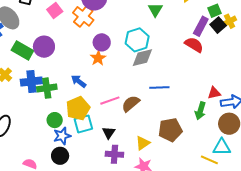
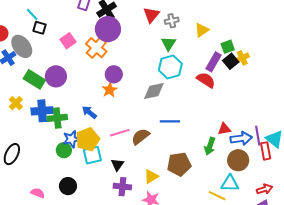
cyan hexagon: (137, 40) -> (170, 67), moved
blue star: (62, 136) -> (71, 139), moved

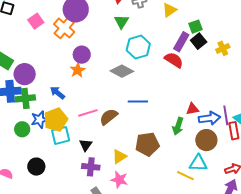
green triangle: (169, 44) -> (121, 22), moved
yellow cross: (242, 58) -> (223, 48), moved
purple circle: (56, 76) -> (25, 74), moved
gray diamond: (154, 91) -> (122, 71), turned 40
green circle: (64, 150) -> (22, 129), moved

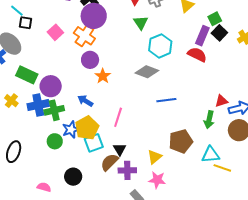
purple circle: (82, 55) -> (90, 60), moved
pink line: (88, 113) -> (118, 117), turned -48
brown semicircle: (109, 117) -> (109, 162), moved
cyan triangle: (198, 163) -> (211, 155), moved

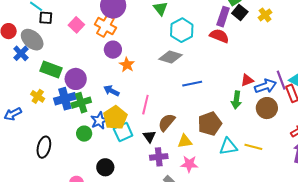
cyan triangle: (211, 155) -> (228, 147), moved
yellow triangle: (155, 157) -> (185, 141), turned 35
brown semicircle: (109, 162) -> (167, 122), moved

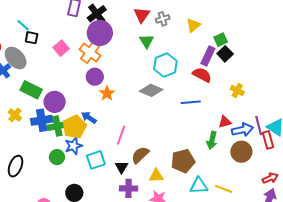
yellow cross: (265, 15) -> (237, 90), moved, turned -32
blue line: (192, 84) -> (191, 102), moved
yellow pentagon: (115, 118) -> (74, 127), moved

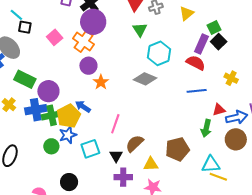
blue line: (191, 102) -> (197, 91), moved
cyan triangle: (199, 186) -> (211, 164), moved

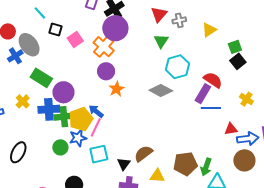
black square: (25, 27) -> (56, 29), moved
purple rectangle: (201, 44) -> (203, 94), moved
pink line: (115, 124) -> (96, 127), moved
green arrow: (206, 128) -> (206, 167), moved

